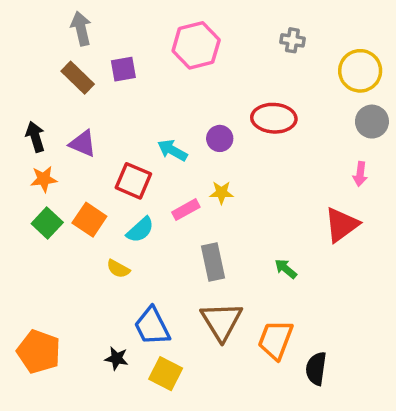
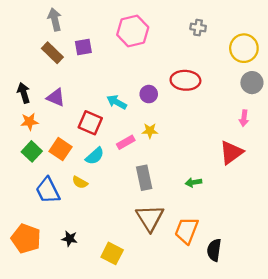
green arrow: (286, 269) -> (193, 182), turned -49
blue trapezoid: (152, 326) -> (48, 190), moved
black star: (117, 358) -> (70, 239), moved

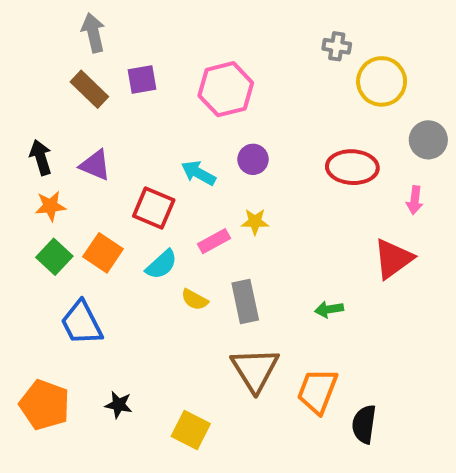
pink hexagon: (133, 31) -> (226, 89), moved
yellow circle: (244, 48) -> (382, 81), moved
red ellipse: (185, 80) -> (352, 167), moved
yellow semicircle: (80, 182) -> (195, 300), moved

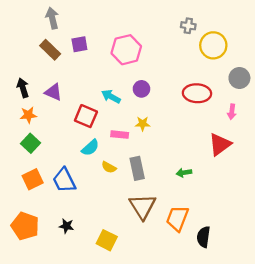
pink rectangle: (214, 241) -> (120, 135), turned 35
orange square: (103, 253) -> (33, 179), moved, turned 30
blue trapezoid: (82, 323) -> (64, 180), moved

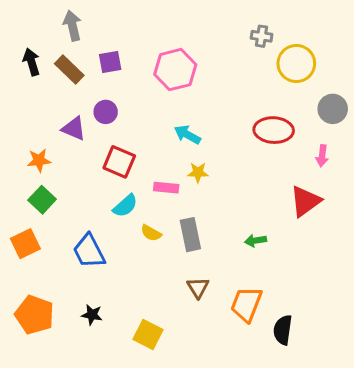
black arrow: (23, 88) -> (31, 62), moved
purple circle: (141, 89) -> (106, 112), moved
cyan arrow: (111, 96) -> (187, 135), moved
orange square: (33, 179) -> (25, 244), moved
brown triangle: (143, 206) -> (198, 288), size x0.6

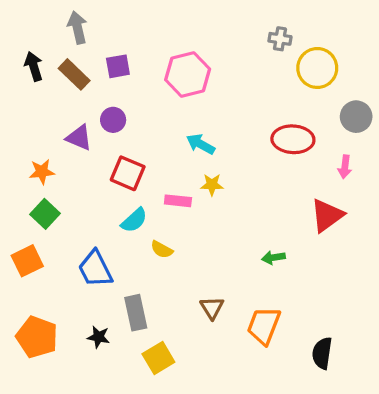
gray rectangle: (190, 235) -> (136, 313), moved
black semicircle: (283, 330) -> (322, 353), moved
yellow square: (148, 334) -> (158, 358), turned 32

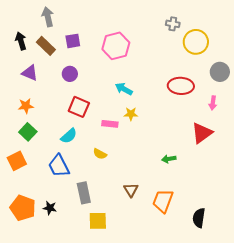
purple triangle: (79, 138) -> (30, 73), moved
cyan semicircle: (134, 220) -> (69, 136), moved
black star: (98, 337) -> (50, 208), moved
yellow square: (158, 358) -> (98, 221), turned 30

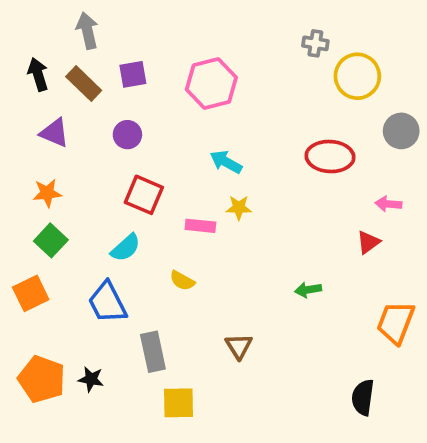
pink arrow: (213, 103) -> (388, 204), moved, turned 88
red triangle: (202, 133) -> (368, 242), size x0.6
orange trapezoid: (163, 201) -> (396, 323), moved

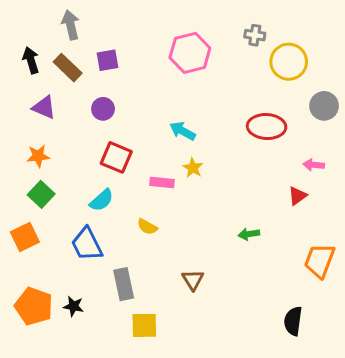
pink hexagon: (211, 84) -> (190, 53), moved
yellow star: (239, 208) -> (193, 168), turned 30

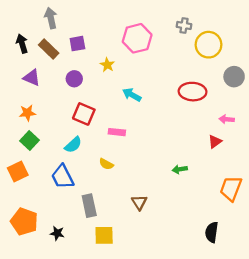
yellow star: (193, 168) -> (107, 65), moved
black star: (74, 306) -> (57, 233), moved

